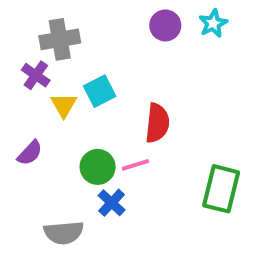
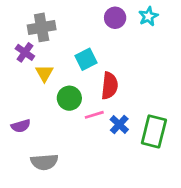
cyan square: (100, 91) -> (86, 59), moved
purple semicircle: (30, 153) -> (21, 126), moved, turned 30
green circle: (98, 167) -> (69, 98), moved
blue cross: (112, 203) -> (119, 125), moved

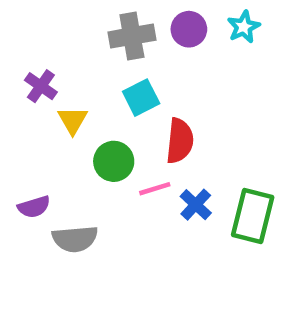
gray cross: (42, 27) -> (132, 36), moved
gray semicircle: (44, 162) -> (75, 239), moved

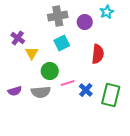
purple circle: (189, 29) -> (85, 22), moved
red semicircle: (180, 141) -> (98, 54), moved
gray semicircle: (75, 239) -> (41, 92), moved

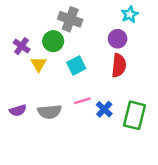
gray cross: (58, 16) -> (70, 19), turned 30
purple circle: (85, 22) -> (118, 39), moved
cyan square: (62, 43) -> (76, 65), moved
green circle: (50, 71) -> (53, 41), moved

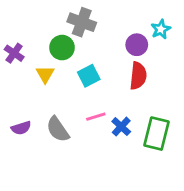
cyan star: (130, 14) -> (161, 29), moved
purple cross: (22, 46) -> (14, 53), moved
gray semicircle: (49, 112) -> (58, 129), turned 60

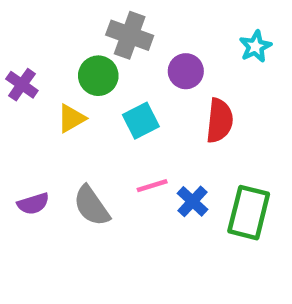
purple circle: (137, 45) -> (186, 71), moved
yellow triangle: (45, 74) -> (71, 118), turned 30

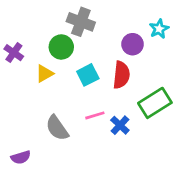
purple circle: (186, 71) -> (133, 44), moved
red semicircle: (219, 121) -> (121, 75), moved
purple semicircle: (33, 204) -> (21, 157), moved
green rectangle: (249, 213) -> (155, 103), moved, turned 44

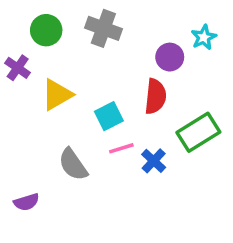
green circle: (61, 47) -> (46, 30), moved
yellow triangle: (45, 74) -> (57, 95), size x1.4
cyan square: (88, 75) -> (109, 116), moved

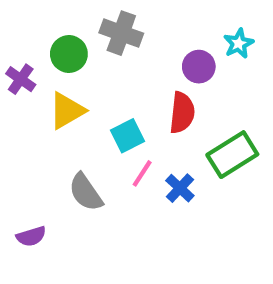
green circle: (46, 30) -> (69, 54), moved
pink line: (121, 148) -> (142, 173), turned -40

